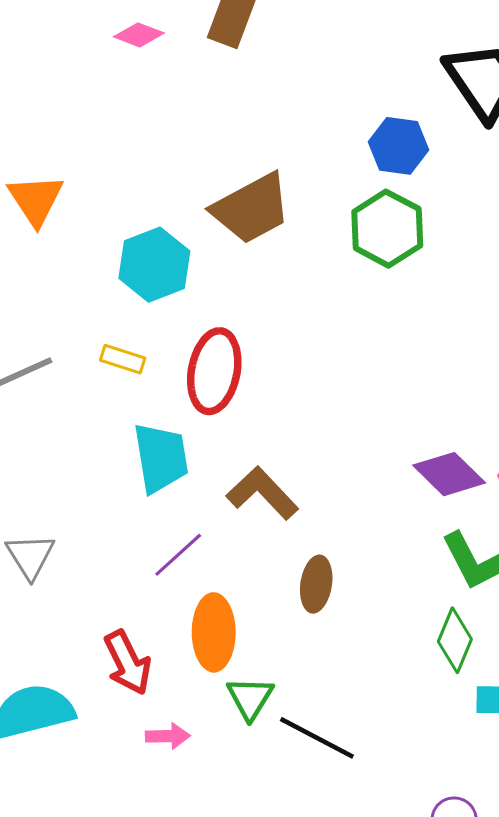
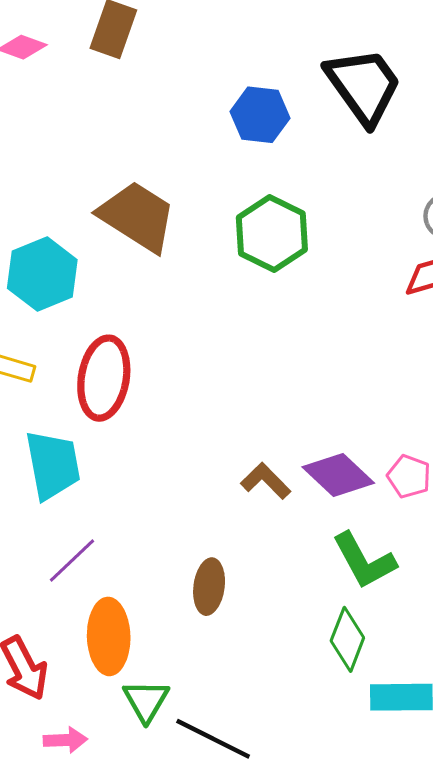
blue hexagon: (398, 146) -> (260, 115), moved
brown trapezoid: (252, 208) -> (137, 216), turned -118
brown L-shape: (262, 493) -> (266, 481), moved, size x0.7

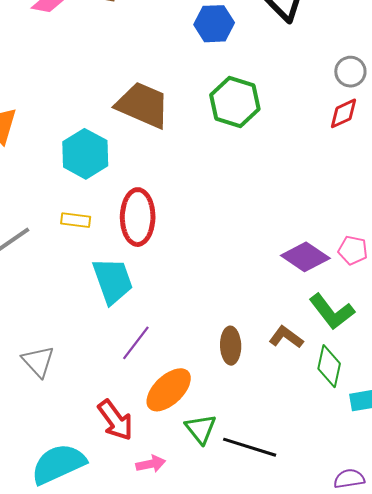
brown L-shape: (266, 481) -> (286, 337), moved
orange ellipse: (109, 636) -> (169, 390), turned 57

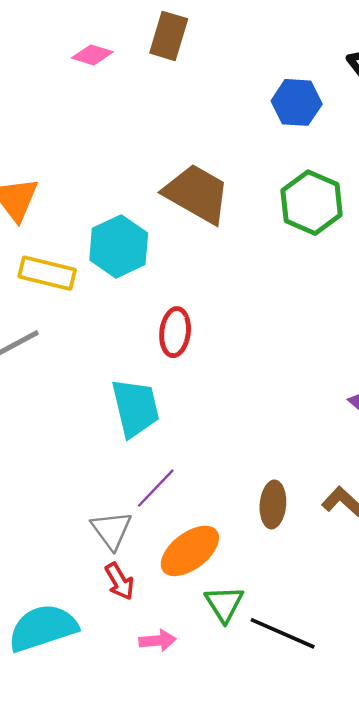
red ellipse: (138, 217) -> (175, 332), size x0.7
yellow rectangle: (76, 220) -> (47, 273), moved, size x1.5
gray triangle: (38, 361) -> (111, 530), moved
red arrow: (115, 420) -> (120, 581), size x0.7

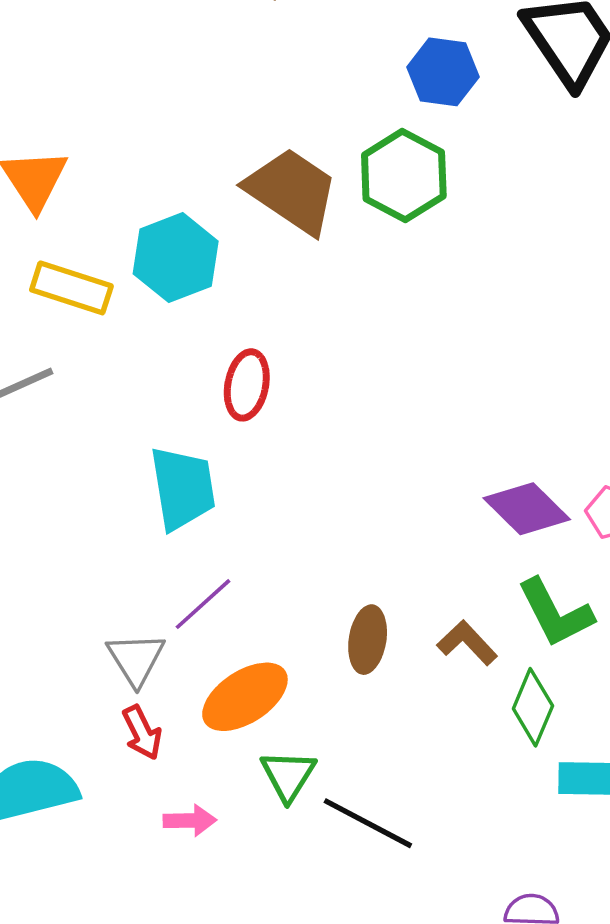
green hexagon: (312, 203) -> (404, 176), moved

